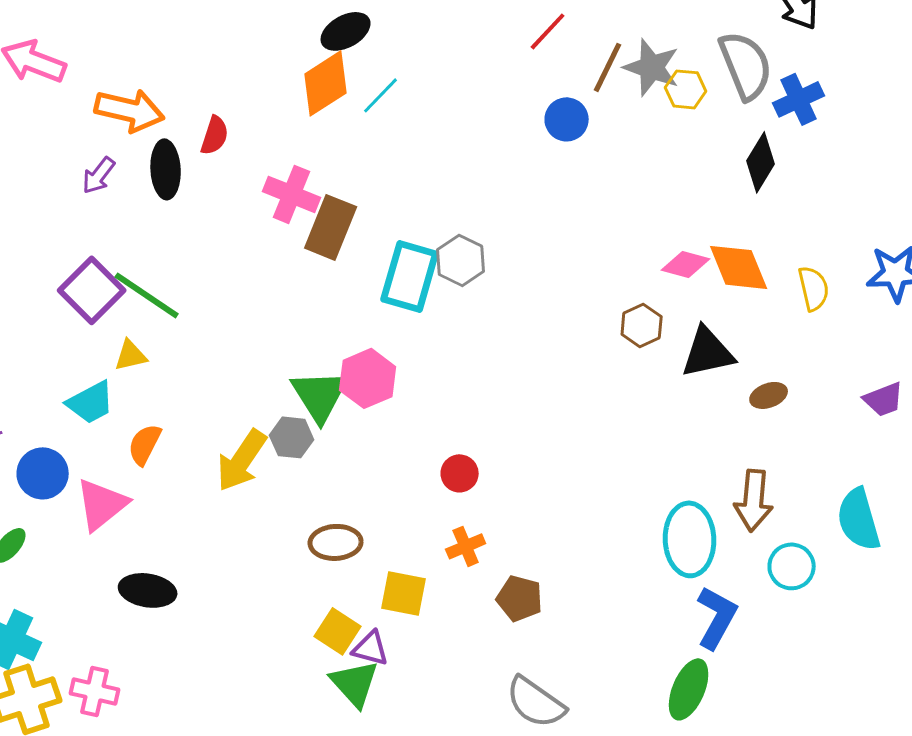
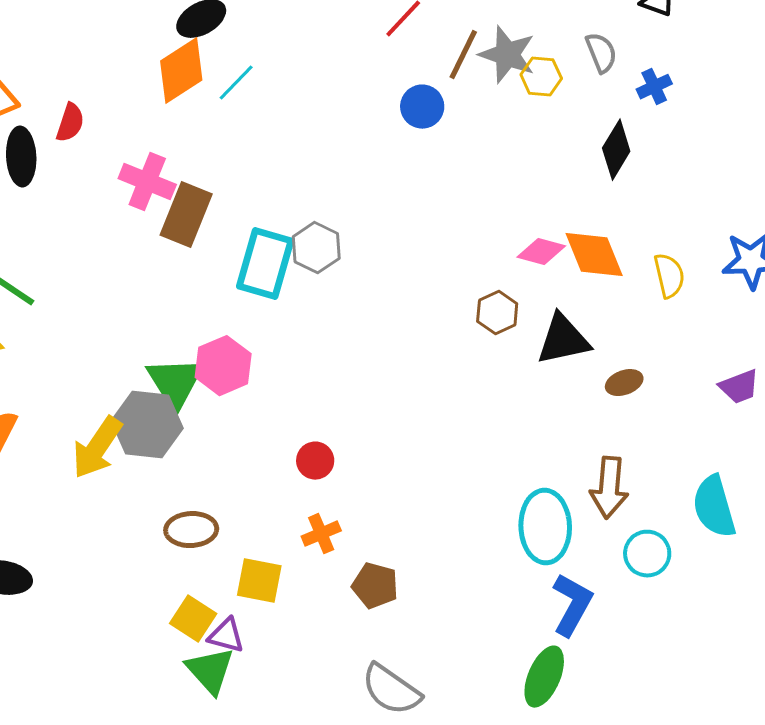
gray semicircle: (746, 65) -> (601, 53), size x0.6
blue cross: (799, 99) -> (654, 87), size x0.7
gray hexagon: (292, 437) -> (147, 425), size x1.6

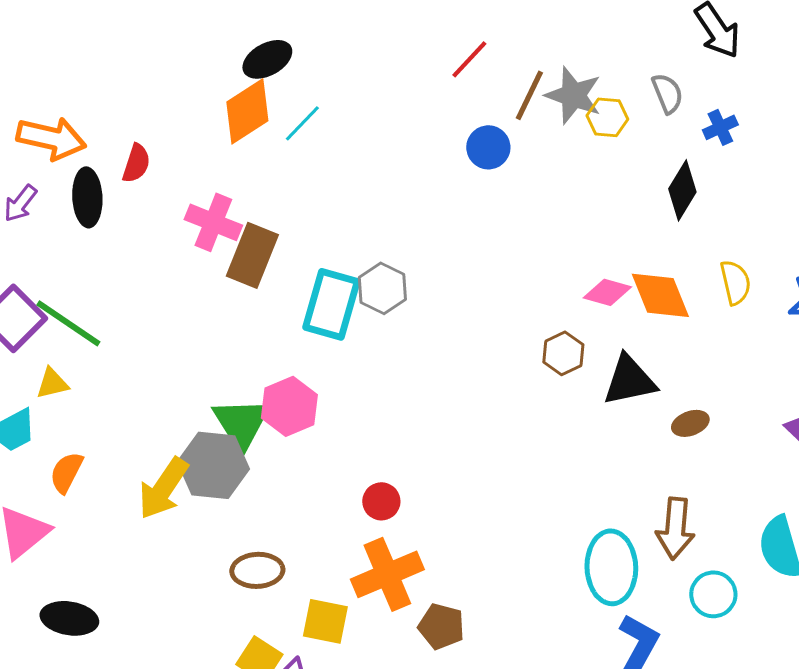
yellow semicircle: (669, 276) -> (735, 282), moved
orange cross: (321, 534) -> (387, 574), size x1.8

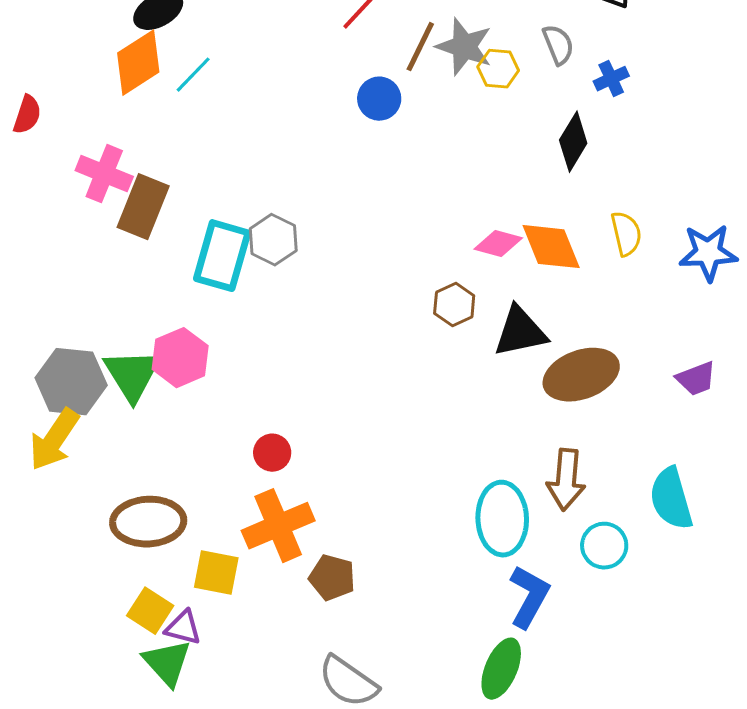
brown ellipse: (690, 423) -> (581, 375), size x2.0
gray hexagon: (213, 465) -> (71, 382), moved
brown ellipse: (257, 570) -> (148, 522), size x1.4

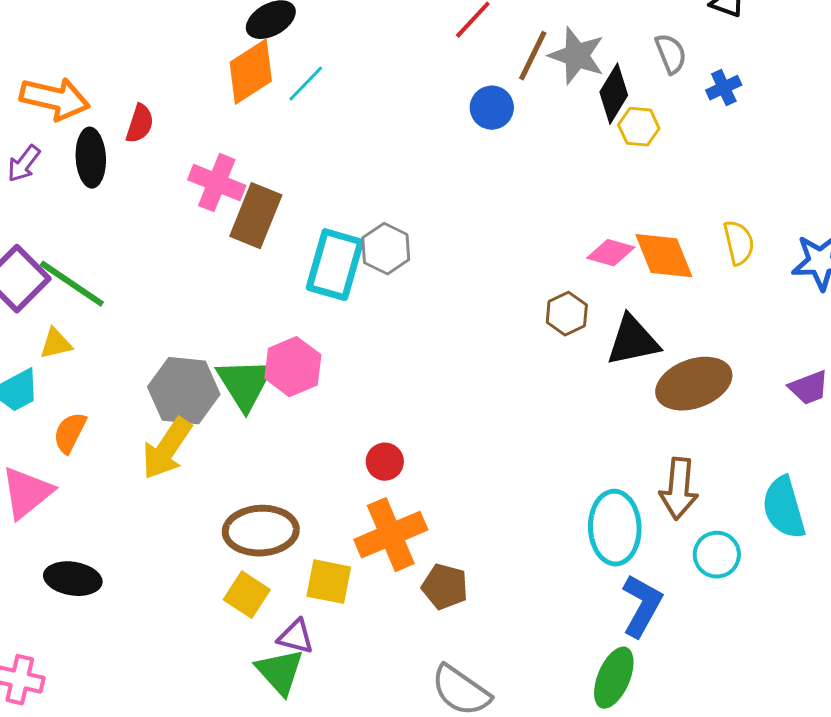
yellow hexagon: (498, 69) -> (639, 127), moved
black diamond: (573, 142) -> (614, 94), moved
yellow square: (150, 611) -> (247, 595), moved

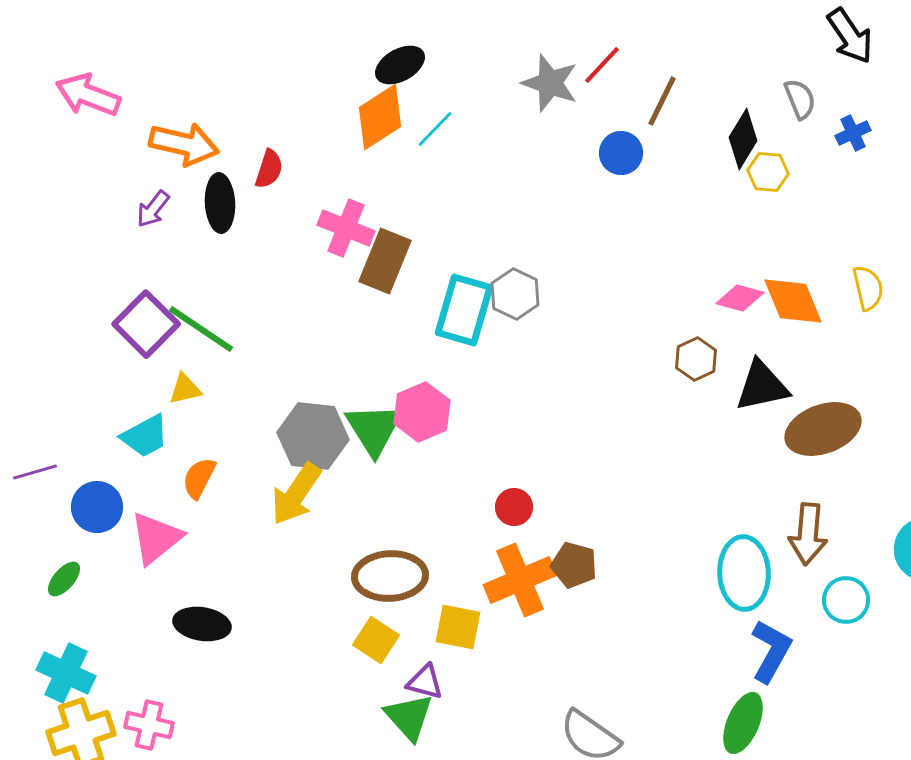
gray star: (577, 56) -> (550, 83), moved
brown pentagon: (445, 587) -> (574, 565), moved

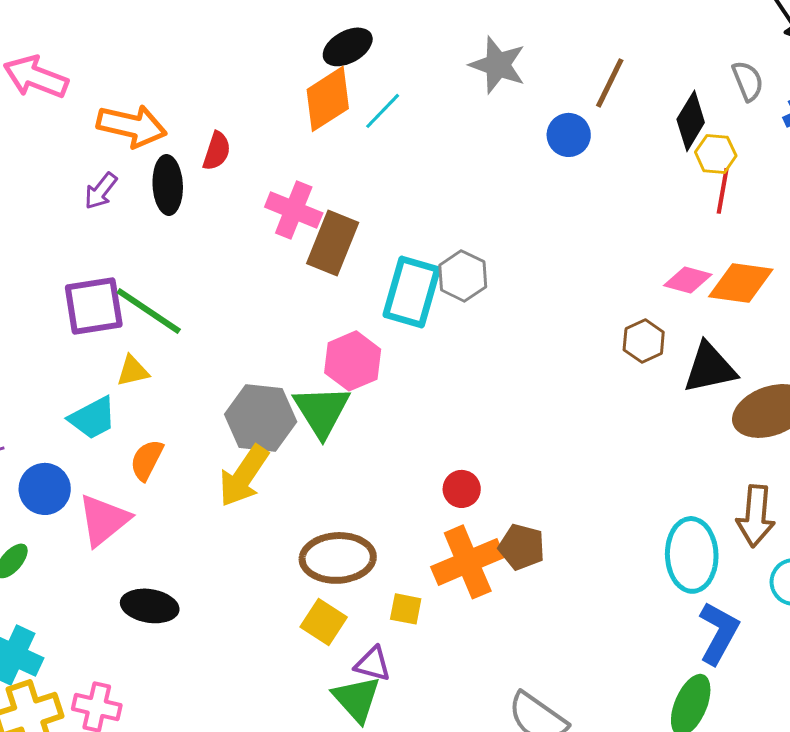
red line: (602, 65) -> (723, 191), moved, turned -33
orange diamond: (793, 301) -> (741, 283), turned -60
purple square: (146, 324) -> (94, 306), turned 36
pink hexagon: (422, 412) -> (353, 361), moved
yellow square: (458, 627) -> (406, 609), size x0.7

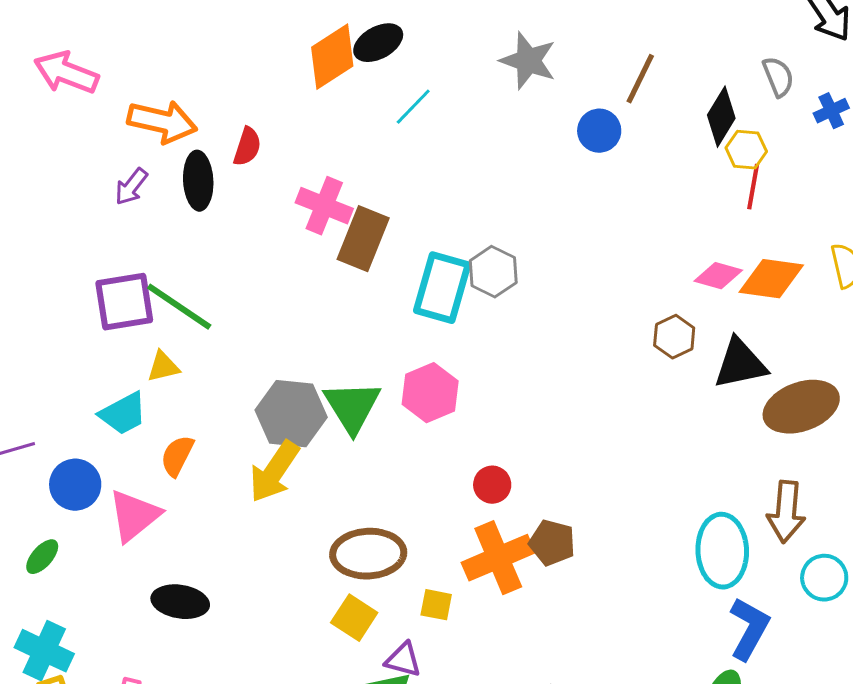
orange diamond: (328, 99) -> (332, 57), moved
pink hexagon: (353, 361) -> (430, 393), moved

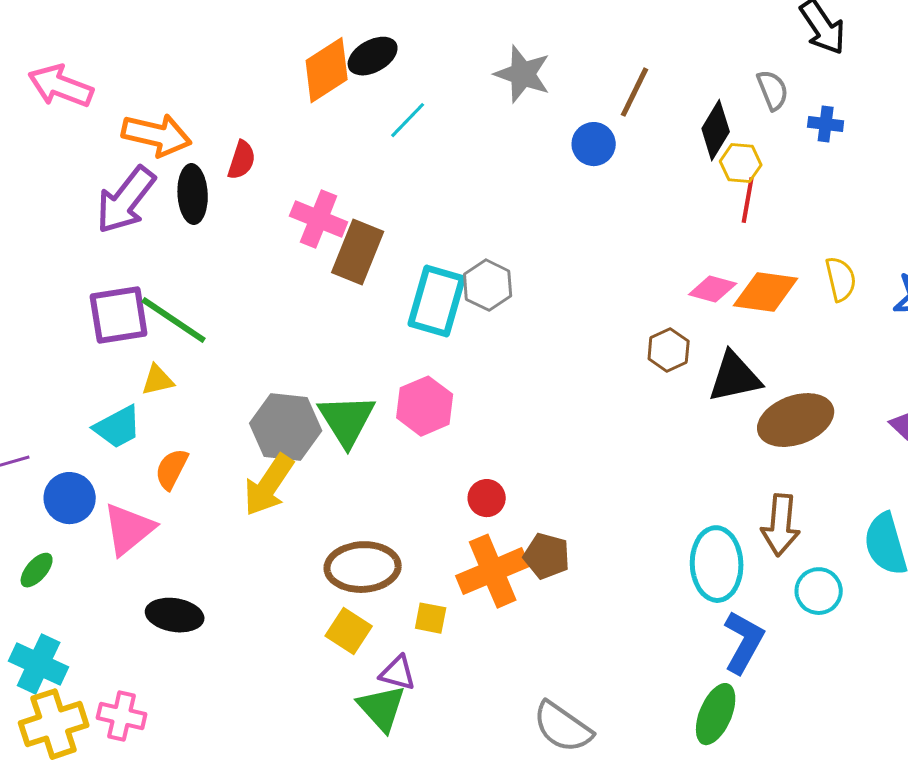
blue cross: (831, 111) -> (826, 124), turned 32
purple arrow: (131, 187) -> (126, 200), size x1.8

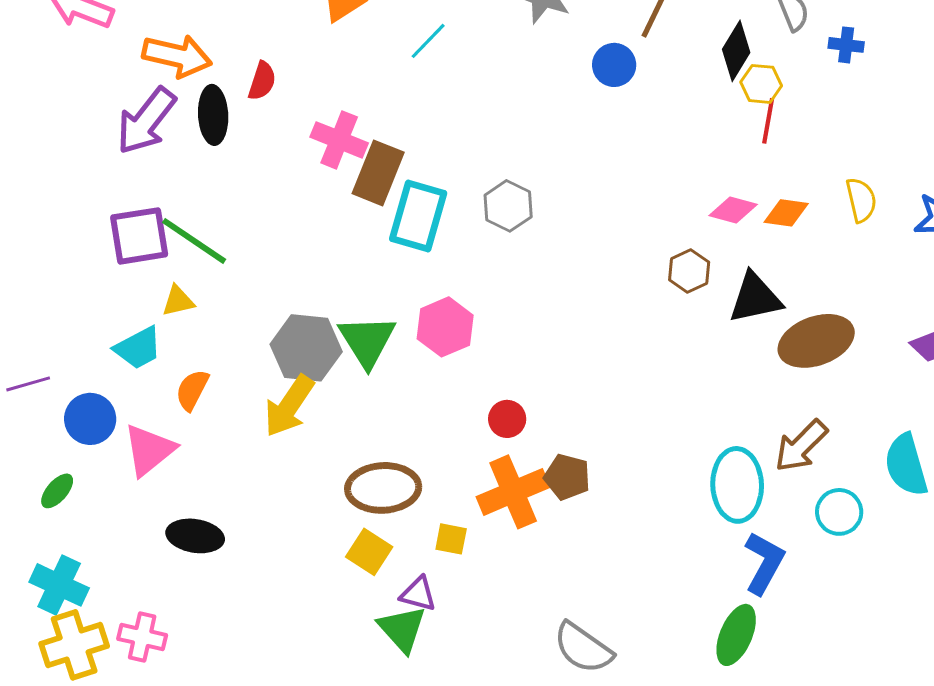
orange diamond: (766, 292) -> (786, 213), size x0.7
cyan rectangle: (437, 301) -> (418, 216), moved
brown arrow: (781, 525) -> (801, 446), turned 40

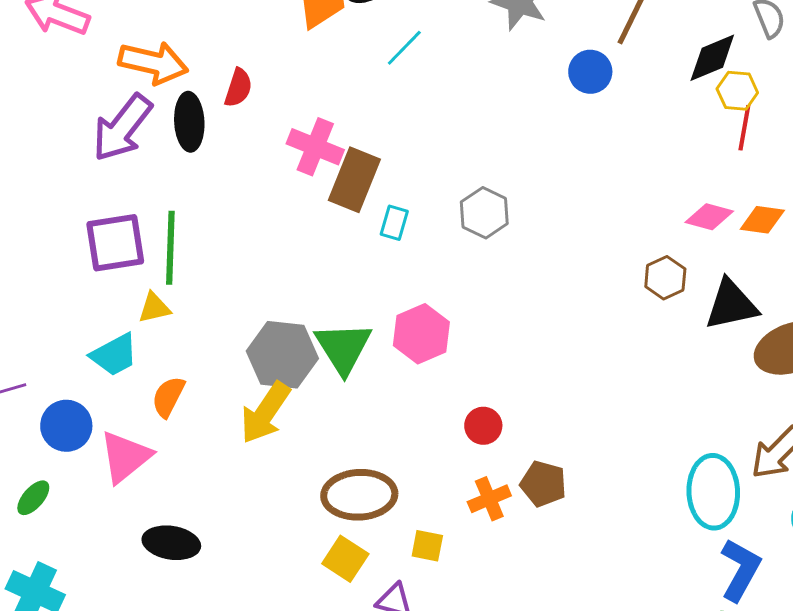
black diamond: (736, 51) -> (712, 58), turned 36
cyan rectangle: (418, 216) -> (394, 223), size x0.5
green line: (194, 241) -> (170, 248), turned 58
orange cross: (513, 492) -> (489, 499), size x0.6

